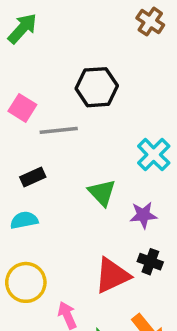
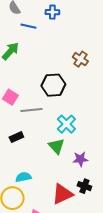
brown cross: (150, 22) -> (80, 59), moved
cyan cross: (154, 155) -> (66, 124), moved
cyan semicircle: (24, 220) -> (23, 177), moved

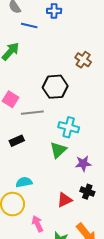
cyan cross: (66, 124) -> (69, 127), turned -30
green triangle: (56, 146) -> (58, 150), turned 30
red triangle: (62, 194) -> (64, 200), size x0.7

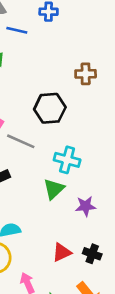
brown cross: (83, 60) -> (86, 74), turned -35
gray line: (32, 113) -> (21, 141), turned 30
black cross: (87, 192) -> (92, 254), moved

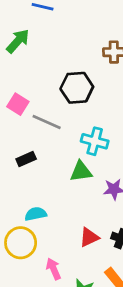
green triangle: (54, 189) -> (81, 171), turned 35

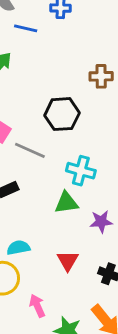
red triangle: (89, 237) -> (68, 261), moved, turned -35

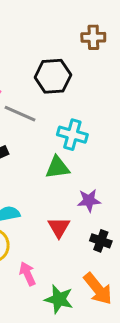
purple star: (101, 222) -> (89, 200), moved

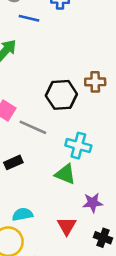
brown cross: (93, 37) -> (95, 82), moved
green triangle: (57, 168) -> (65, 174), turned 30

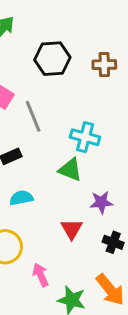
black hexagon: (61, 95) -> (52, 59), moved
gray line: (33, 127) -> (33, 116), turned 44
cyan semicircle: (22, 214) -> (21, 198), moved

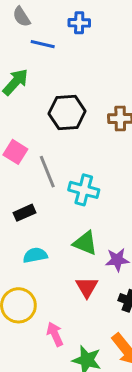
cyan cross: (85, 137) -> (84, 190), moved
green triangle: (70, 170) -> (85, 243), moved

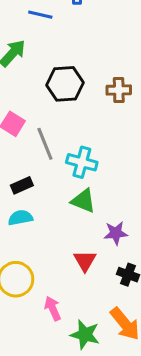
green triangle: (85, 243) -> (83, 201), moved
cyan semicircle: (35, 255) -> (20, 218), moved

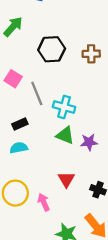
purple star: (116, 233) -> (89, 142), moved
pink arrow: (53, 308) -> (44, 202), moved

